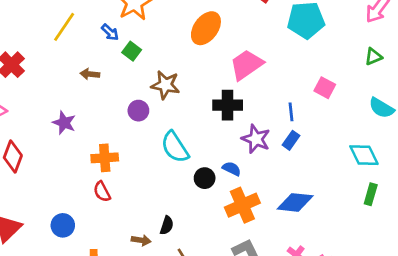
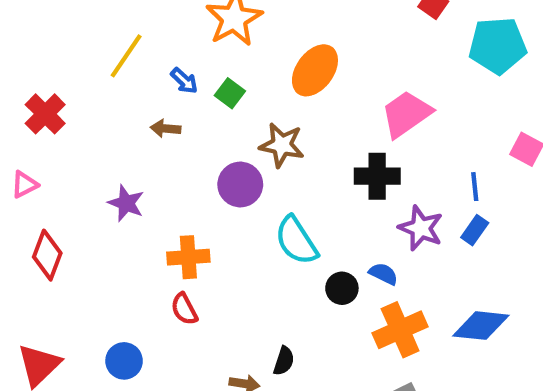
orange ellipse: (206, 28) -> (315, 70), moved
blue arrow: (110, 32) -> (184, 81), moved
purple circle: (138, 111) -> (240, 185), size x1.4

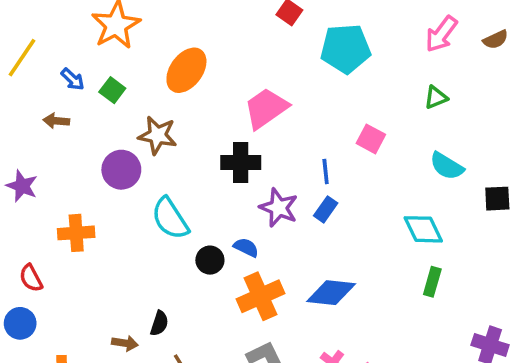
red semicircle: (184, 309) -> (31, 278), moved

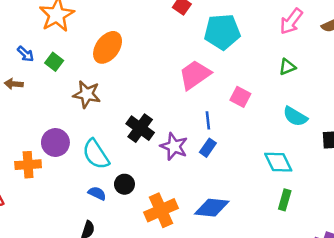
pink trapezoid: (266, 108) -> (195, 75), moved
black cross: (241, 162) -> (140, 128), moved, turned 36
purple circle: (121, 170) -> (55, 143), moved
blue semicircle: (246, 247) -> (97, 193), moved

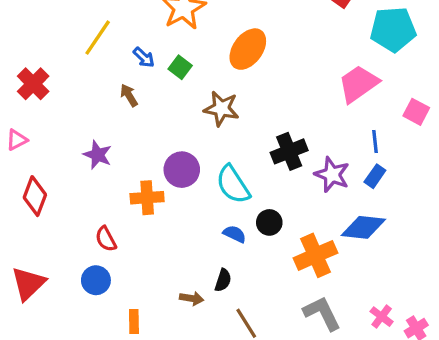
brown arrow: (14, 84) -> (129, 95), turned 54
black cross: (140, 128) -> (289, 151), turned 32
blue diamond: (212, 208) -> (363, 227), moved

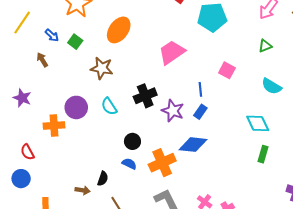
pink trapezoid: (358, 84) -> (172, 52), moved
cyan semicircle: (233, 184) -> (109, 106), moved, size x0.7
blue semicircle: (235, 234) -> (129, 164), moved

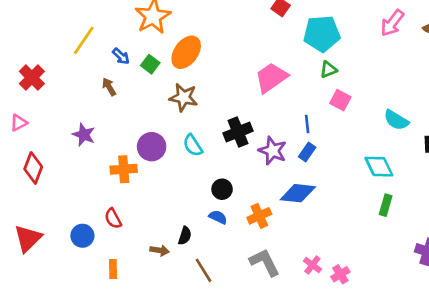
orange ellipse: (119, 30) -> (186, 52), moved
green triangle: (265, 46) -> (328, 70), moved
red semicircle: (27, 152) -> (113, 218), moved
orange cross: (162, 163) -> (259, 216), size x0.7

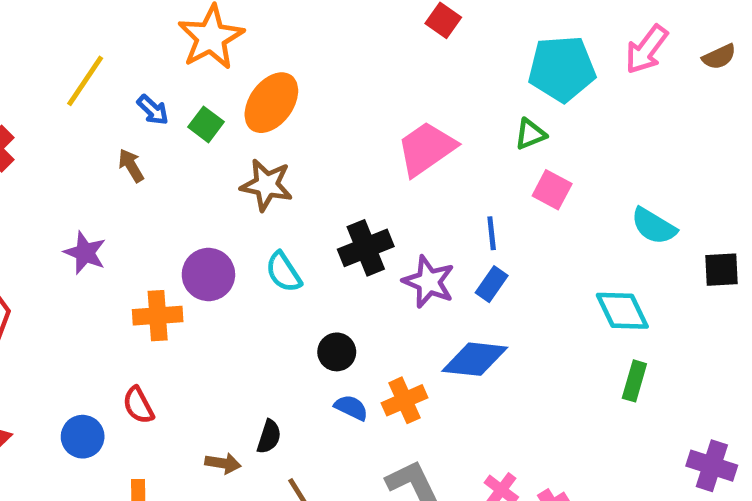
cyan pentagon: (322, 34) -> (562, 69), moved
blue semicircle: (218, 217) -> (351, 408), moved

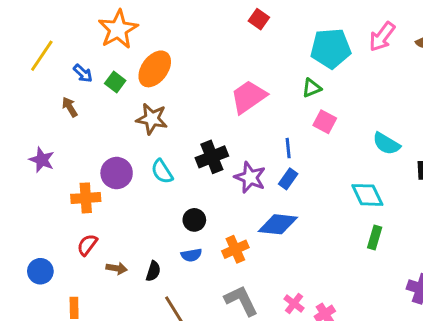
red semicircle: (138, 405) -> (87, 245), moved, turned 65
blue semicircle: (351, 408) -> (191, 255), moved, turned 144
brown arrow: (223, 463) -> (117, 268), moved

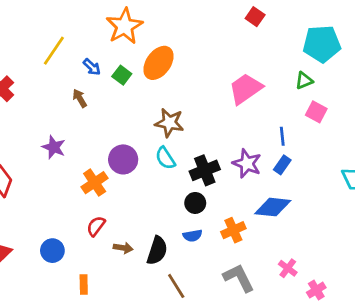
brown star: (152, 119) -> (169, 123), moved
black cross: (212, 157) -> (205, 170), moved
orange cross: (86, 198) -> (95, 183), turned -30
black semicircle: (153, 271) -> (157, 251), size x1.5
pink cross: (294, 303) -> (288, 268), moved

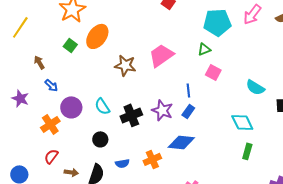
blue arrow: (92, 67) -> (51, 85), moved
brown star: (169, 123) -> (125, 65), moved
black circle: (195, 203) -> (100, 139), moved

